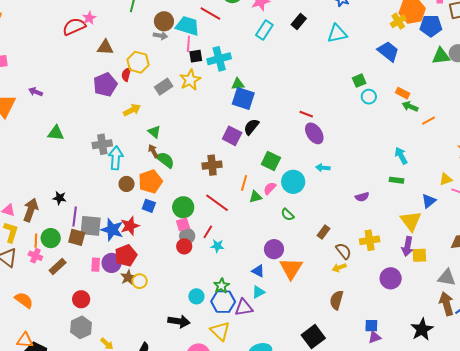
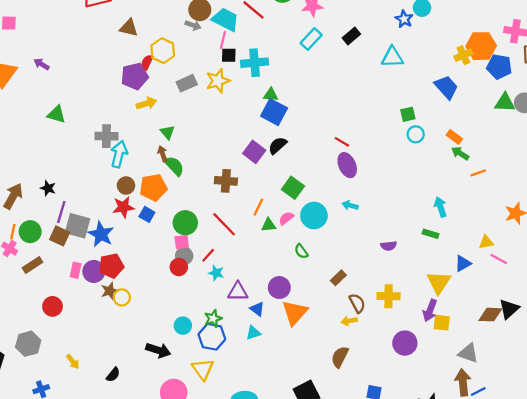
purple pentagon: (105, 85) -> (135, 76), moved
red star: (130, 226) -> (123, 207), moved
purple triangle: (244, 308) -> (238, 292), moved
gray hexagon: (81, 327) -> (28, 344), moved

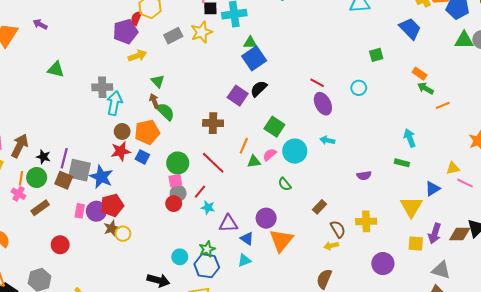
blue square: (274, 112) -> (254, 58), turned 30
cyan circle: (416, 134) -> (359, 88), moved
black star: (48, 188) -> (43, 157), moved
purple arrow: (430, 310) -> (435, 233), moved

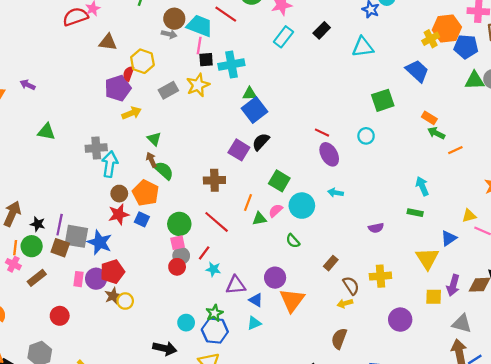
green square: (376, 55) -> (383, 100), size x1.5
orange pentagon: (147, 132) -> (146, 193), turned -30

